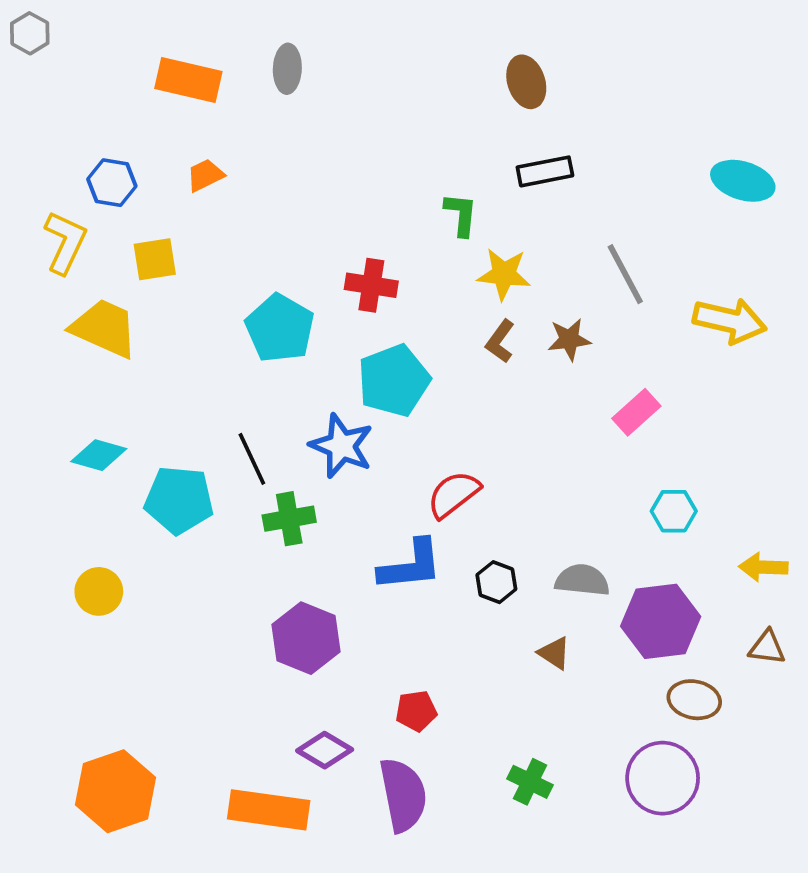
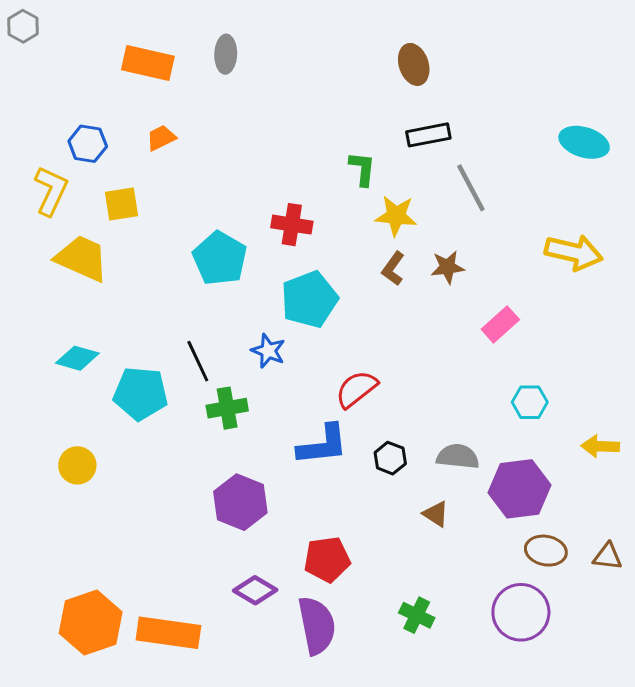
gray line: (625, 274) -> (471, 188), moved
blue star: (341, 446) -> (268, 351), size x0.7
brown triangle: (767, 647) -> (608, 556), moved
red pentagon: (416, 711) -> (327, 559), size x1.4
orange rectangle: (269, 810) -> (168, 633), moved

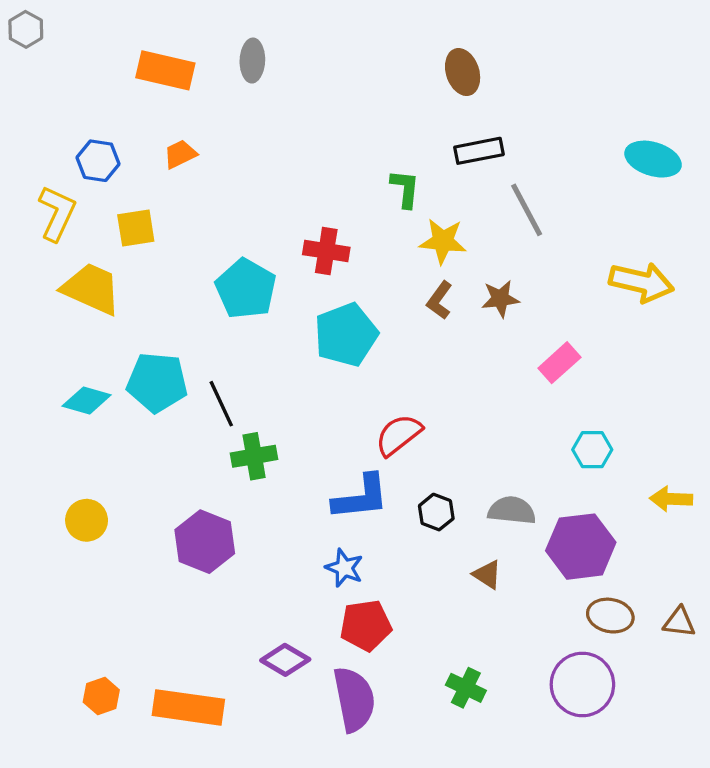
blue star: (268, 351) -> (344, 568), moved
cyan pentagon: (141, 393) -> (157, 382), moved
purple hexagon: (240, 502) -> (205, 542), moved
orange hexagon: (91, 623) -> (101, 696), size x0.5

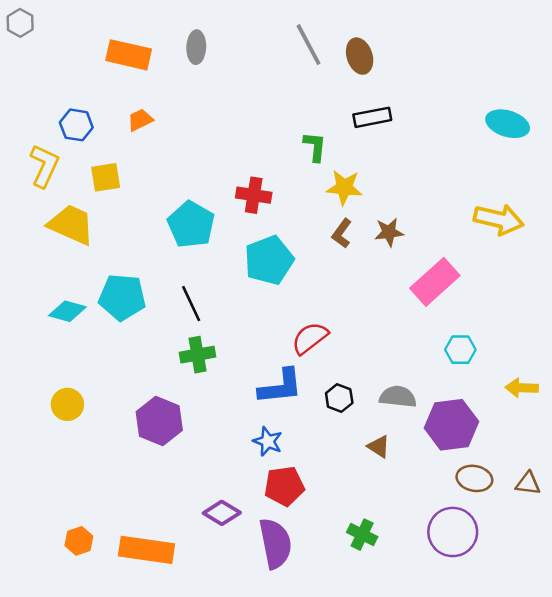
gray line: (527, 210) -> (309, 45), moved
pink rectangle: (559, 363) -> (435, 282), size x1.5
black line: (221, 404) -> (191, 304), moved

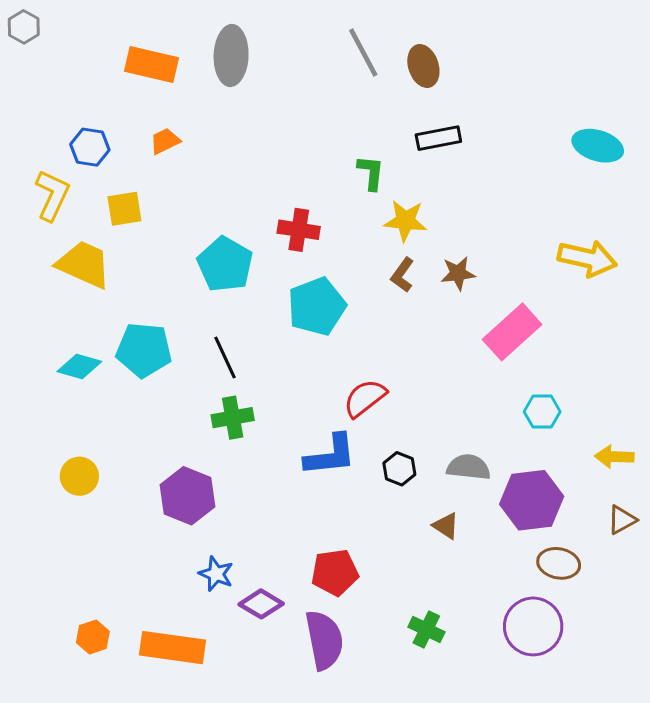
gray ellipse: (196, 47) -> (231, 55), size x1.5
blue star: (268, 441) -> (216, 574), moved
brown triangle: (528, 484) -> (622, 520), moved, turned -36

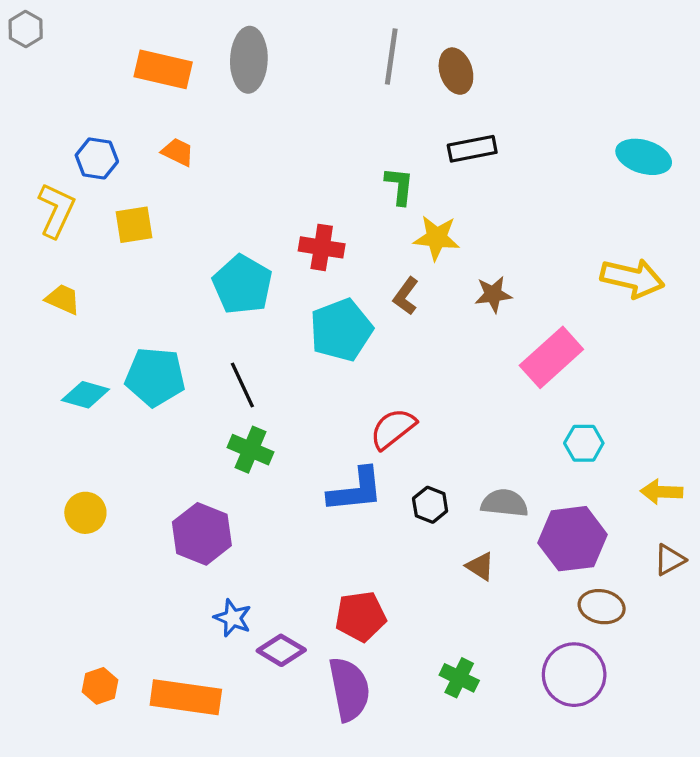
gray line: (363, 52) -> (391, 57), turned 36
orange trapezoid: (165, 141) -> (178, 152), turned 52
yellow trapezoid: (84, 264) -> (63, 299), moved, size x0.6
brown L-shape: (402, 275) -> (406, 296), moved
green cross: (233, 418) -> (250, 450), turned 33

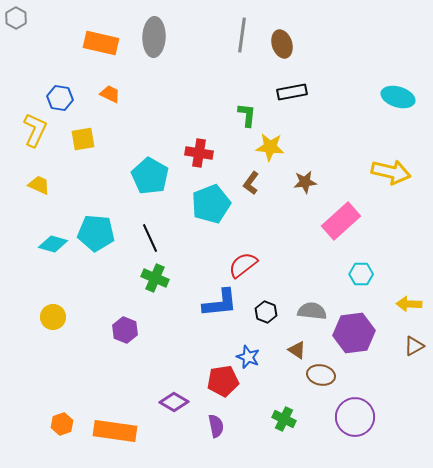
purple hexagon: (202, 534) -> (125, 330), size x0.7
brown ellipse: (602, 607) -> (321, 375), moved
blue star: (233, 618) -> (248, 357), moved
purple semicircle: (349, 689) -> (216, 426), size x0.6

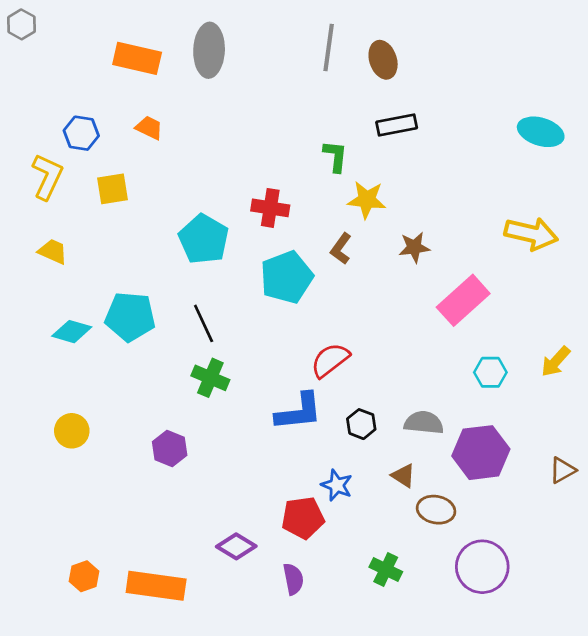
yellow arrow: (409, 304) -> (556, 361), moved, turned -50

